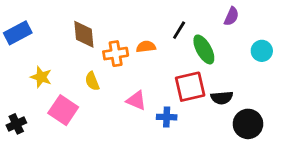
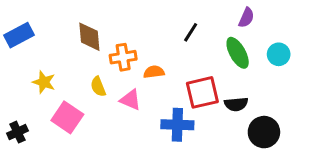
orange semicircle: (146, 47) -> (154, 72), moved
green ellipse: (204, 49) -> (238, 53), moved
pink triangle: (136, 100) -> (130, 100), moved
blue cross: (167, 117) -> (177, 125), size x1.5

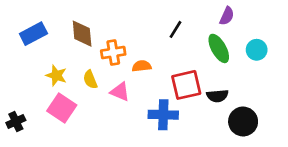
blue rectangle: (19, 35) -> (33, 34), moved
yellow star: (44, 82) -> (56, 75), moved

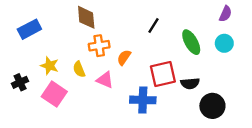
purple semicircle: (227, 16) -> (225, 14), moved
brown diamond: (82, 34) -> (86, 17), moved
orange semicircle: (142, 66) -> (124, 57), turned -49
black cross: (16, 121) -> (20, 82), moved

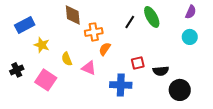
green ellipse: (191, 42) -> (152, 17), moved
orange cross: (99, 46) -> (94, 32), moved
yellow star: (50, 66) -> (42, 45), moved
red square: (163, 74) -> (138, 63), size x0.6

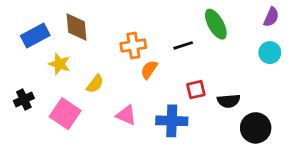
brown diamond: (73, 15) -> (76, 27), moved
black line: (130, 22) -> (183, 45), moved, turned 40
yellow semicircle: (67, 59) -> (95, 84), turned -120
pink triangle: (89, 68) -> (126, 115), moved

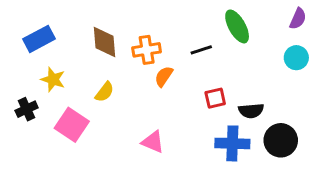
brown diamond: (76, 27) -> (104, 42), moved
yellow star: (59, 64) -> (53, 79), moved
pink triangle: (126, 115) -> (153, 142), moved
blue cross: (172, 121) -> (232, 143), moved

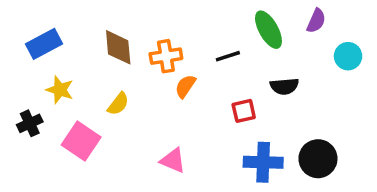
purple semicircle: (298, 19) -> (316, 21), moved
cyan circle: (296, 58) -> (348, 56), moved
black semicircle: (251, 111) -> (284, 86), moved

